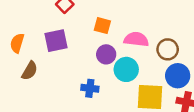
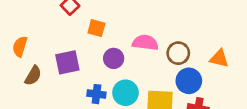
orange square: (102, 26) -> (96, 28), moved
purple square: (56, 41) -> (67, 62), moved
cyan circle: (126, 69) -> (125, 93), moved

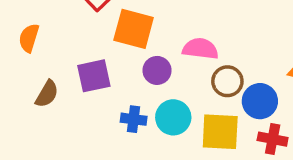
orange square: (96, 28) -> (134, 29), size x1.6
orange semicircle: (20, 47) -> (29, 38), moved
brown circle: (178, 53) -> (227, 81), moved

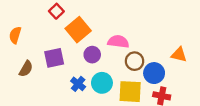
orange square: (134, 29) -> (78, 30), turned 35
blue cross: (134, 119) -> (78, 84), turned 32

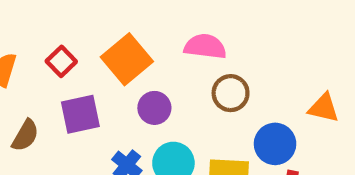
red square: (56, 11) -> (61, 61), moved
pink semicircle: (118, 42) -> (205, 47), moved
brown circle: (135, 61) -> (231, 93), moved

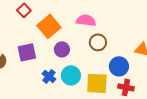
red square: (61, 61) -> (24, 10), moved

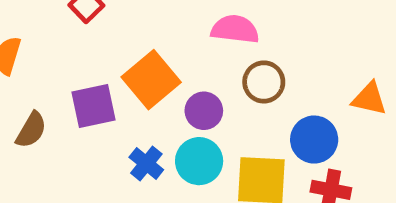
orange square: (49, 26) -> (151, 80), moved
purple circle: (62, 49) -> (204, 111), moved

